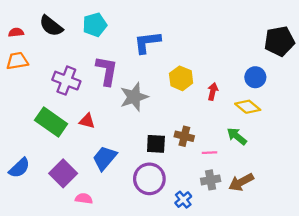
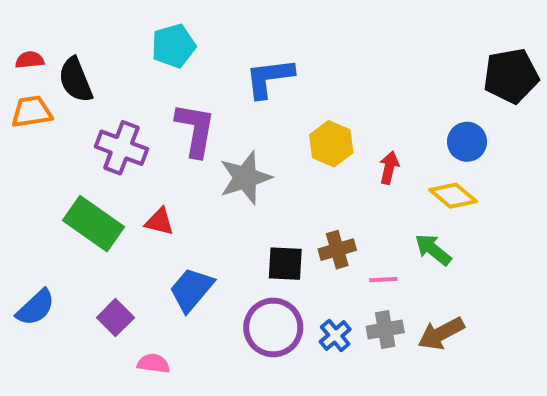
black semicircle: (51, 26) -> (76, 80), moved, turned 30
brown cross: (184, 136) -> (337, 250), turned -30
purple square: (63, 173) -> (115, 318), size x0.7
blue cross: (183, 200) -> (335, 336), moved

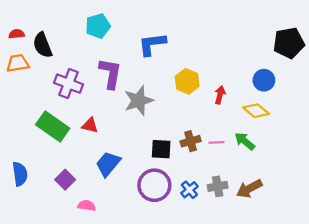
pink line: (383, 280) -> (216, 142), moved
blue semicircle: (36, 308) -> (20, 174), turned -55

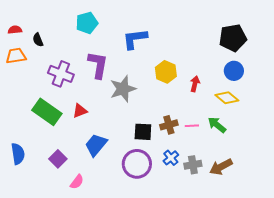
black pentagon: (289, 43) -> (233, 38), moved
black semicircle: (43, 45) -> (38, 40), size x0.6
red triangle: (90, 125) -> (80, 111), turned -35
blue cross: (189, 190) -> (171, 158), moved
pink semicircle: (87, 206) -> (77, 182), turned 119

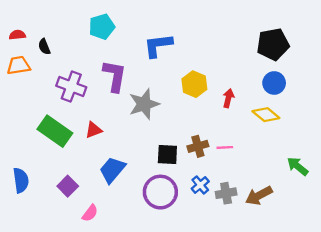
green arrow: (217, 125) -> (298, 166), moved

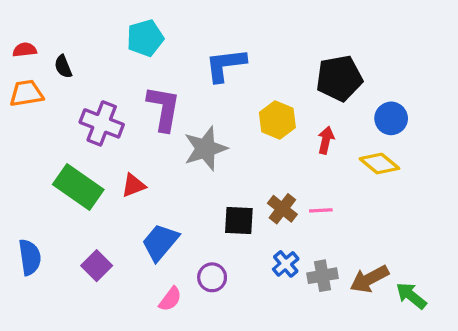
black pentagon: (273, 44) -> (339, 78), moved
brown cross: (198, 146) -> (282, 209), turned -36
green arrow: (298, 166) -> (411, 296), moved
purple circle: (160, 192) -> (212, 277), moved, size x0.6
pink semicircle: (90, 213) -> (170, 299), moved

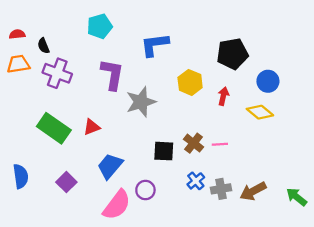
purple cross: (102, 123) -> (57, 73), moved
green arrow: (411, 296) -> (297, 197), moved
pink semicircle: (170, 299) -> (117, 205), size x1.8

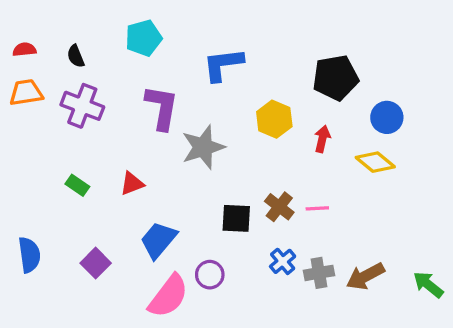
black semicircle: (44, 46) -> (76, 56), moved
green rectangle: (54, 128) -> (77, 185), size x0.5

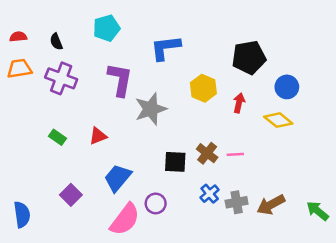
blue semicircle: (29, 255) -> (22, 215), moved

